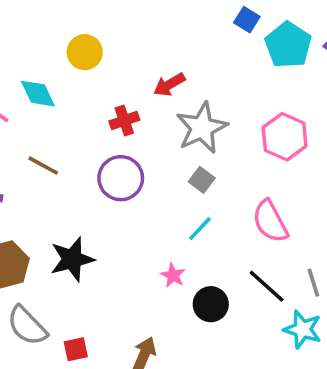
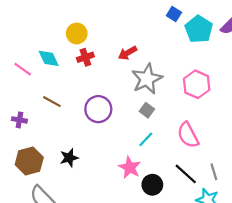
red cross: (124, 121) -> (85, 57), moved
black star: (72, 259) -> (69, 158), size x0.7
pink star: (173, 275) -> (130, 167), size x1.5

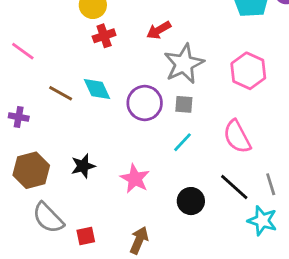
cyan diamond: (49, 58) -> (97, 89), moved
purple circle: (98, 109) -> (145, 103), moved
gray square: (147, 110) -> (184, 104), turned -32
pink star: (130, 167) -> (135, 179), moved

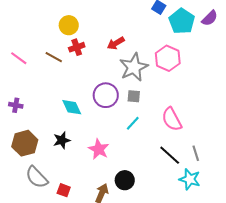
pink hexagon: (248, 71) -> (168, 58), moved
cyan diamond: (97, 89) -> (72, 107), moved
brown line: (61, 93) -> (54, 57), moved
black circle: (191, 201) -> (125, 180), moved
red square: (86, 236) -> (64, 190), turned 32

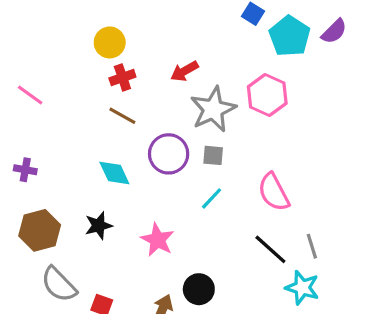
brown line: (54, 57) -> (122, 116), moved

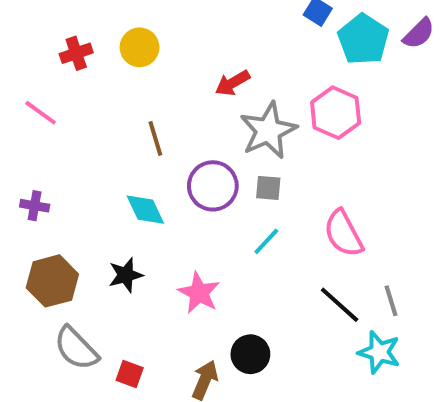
red cross: (122, 77) -> (76, 53), moved
brown line: (122, 116) -> (155, 138), turned 44

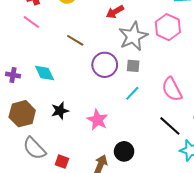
pink line: (41, 113) -> (31, 22), moved
brown line: (155, 138) -> (75, 40), turned -42
cyan diamond: (145, 210) -> (45, 73), moved

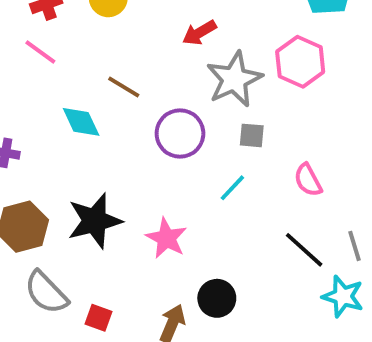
gray square: (133, 66) -> (252, 135), moved
cyan diamond: (45, 73) -> (81, 122), moved
pink semicircle: (172, 89) -> (308, 180), size x0.7
black star: (60, 111) -> (95, 221), size x1.6

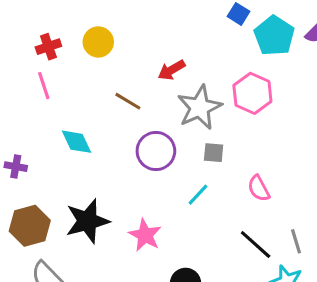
pink line: (40, 52) -> (44, 86), turned 36
brown line: (124, 87) -> (128, 101), moved

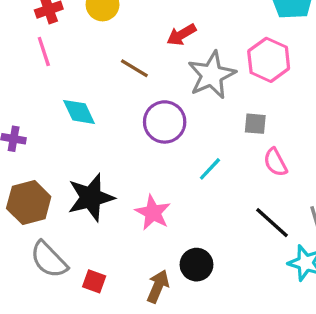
gray square: (214, 153) -> (255, 124), moved

